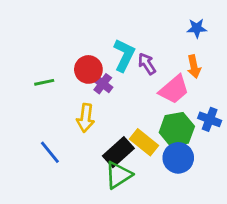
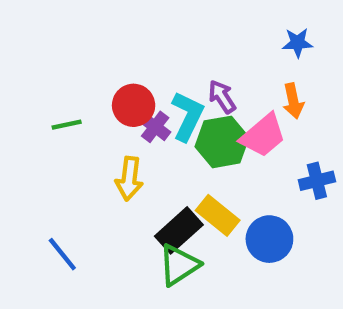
cyan L-shape: (124, 55) -> (187, 116), moved
blue cross: (210, 119) -> (317, 181), turned -35
green hexagon: (177, 129) -> (222, 142), moved
blue line: (50, 152) -> (62, 254), moved

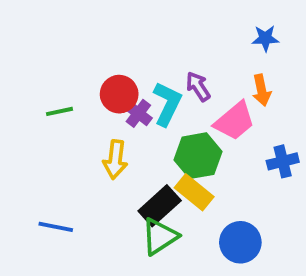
green hexagon: (222, 142) -> (198, 156), moved
blue circle: (269, 239) -> (240, 242), moved
blue line: (62, 254) -> (56, 227), turned -40

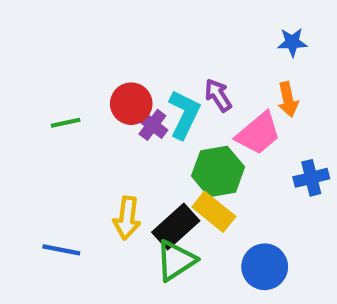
yellow arrow: (115, 160) -> (127, 218), moved

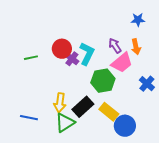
purple arrow: (218, 95) -> (115, 46), moved
blue cross: (311, 178) -> (147, 84), turned -35
yellow rectangle: (214, 212) -> (109, 112), moved
green triangle: (176, 260) -> (65, 123), moved

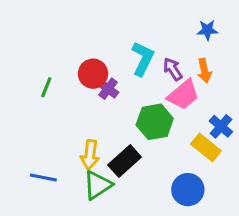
cyan L-shape: (87, 54) -> (143, 59), moved
green line: (31, 58) -> (46, 87), turned -56
yellow rectangle: (109, 112) -> (206, 147), moved

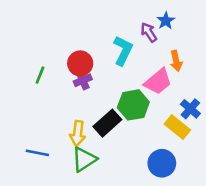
blue star: (207, 30) -> (166, 21), moved, turned -30
purple arrow: (173, 69) -> (149, 32), moved
purple cross: (108, 89) -> (83, 80), moved, turned 30
black rectangle: (125, 161) -> (107, 123), moved

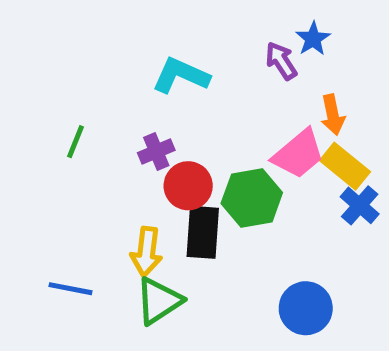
cyan L-shape: (123, 50) -> (181, 76), moved, turned -92
red circle: (80, 63) -> (188, 186), moved
black rectangle: (107, 123) -> (203, 232), turned -44
yellow rectangle: (177, 127) -> (345, 166), moved

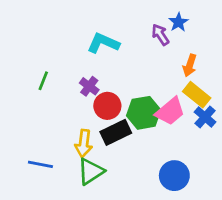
orange arrow: (333, 115) -> (190, 65), turned 30
purple cross: (156, 151) -> (89, 86), turned -30
pink trapezoid: (298, 154) -> (170, 111), moved
black rectangle: (203, 232) -> (116, 132), turned 60

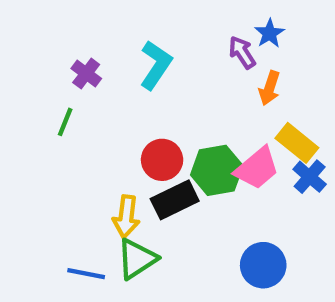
cyan L-shape: (103, 43) -> (156, 65), turned 100
orange arrow: (190, 65) -> (269, 88), moved
purple cross: (89, 86) -> (86, 73), moved
blue line: (40, 164) -> (86, 274), moved

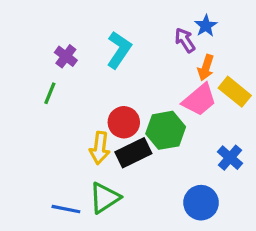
yellow rectangle: (297, 143) -> (235, 92), moved
pink trapezoid: (257, 168) -> (199, 100), moved
blue cross: (310, 177) -> (230, 158), moved
yellow arrow: (126, 217) -> (100, 148), moved

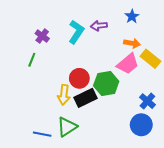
purple arrow: (185, 40) -> (99, 26), moved, turned -63
orange arrow: (206, 68) -> (132, 43), turned -98
blue circle: (201, 203) -> (141, 125), moved

